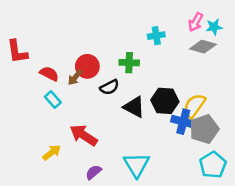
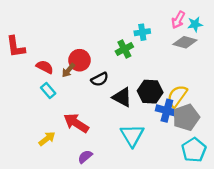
green cross: (129, 63) -> (124, 49), moved, turned -30
cyan triangle: (137, 165) -> (132, 135), moved

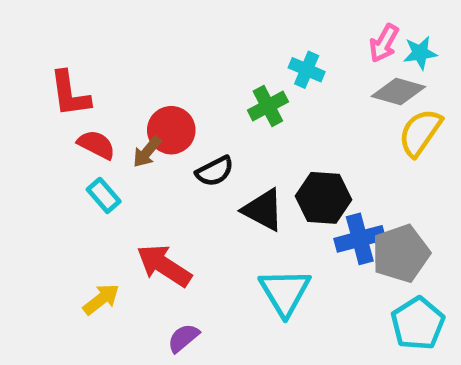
cyan cross: (142, 32) -> (307, 70), turned 32
red L-shape: (16, 47) -> (70, 94), moved
yellow semicircle: (177, 96) -> (420, 133), moved
blue cross: (167, 111) -> (360, 239), turned -30

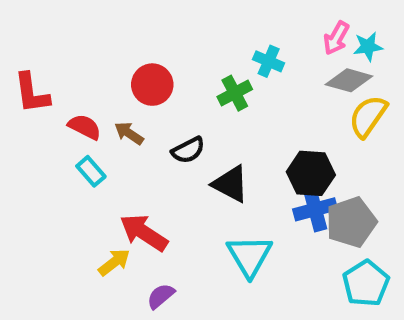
red L-shape: (70, 94) -> (32, 93), moved
red circle: (171, 130) -> (152, 85), moved
brown arrow: (147, 152) -> (129, 133), turned 84
black hexagon: (323, 198) -> (311, 173), moved
yellow arrow: (101, 299) -> (114, 262), moved

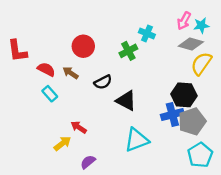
black hexagon: (311, 173) -> (184, 95), moved
red arrow: (144, 233) -> (79, 127), size x0.6
cyan triangle: (250, 256) -> (137, 140), turned 40

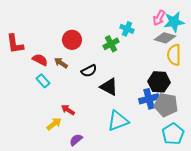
cyan star: (201, 25) -> (174, 22), size x1.5
yellow semicircle: (201, 64) -> (174, 55), turned -35
gray pentagon: (192, 121) -> (166, 105), turned 30

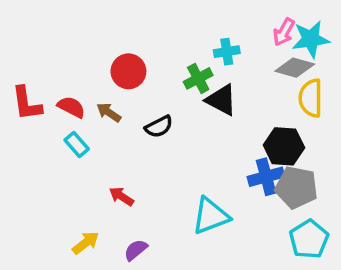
cyan cross: (127, 29) -> (227, 52), turned -32
red L-shape: (15, 44) -> (27, 103), moved
black triangle: (109, 87) -> (221, 100), moved
yellow arrow: (54, 124) -> (86, 243), moved

